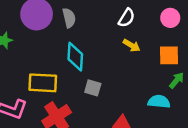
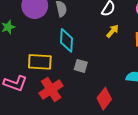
yellow arrow: (132, 45) -> (112, 31), turned -80

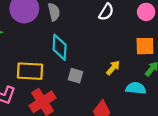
yellow arrow: (112, 31) -> (113, 68), moved

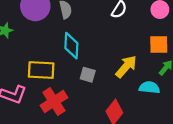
yellow arrow: (113, 68) -> (126, 67), size x1.5

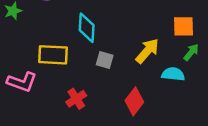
red cross: (54, 101) -> (76, 99), moved, size x0.7

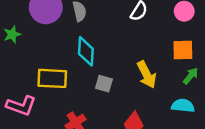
yellow arrow: (147, 51) -> (147, 75), turned 112
cyan semicircle: (173, 74) -> (183, 106), moved

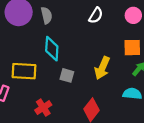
yellow arrow: (147, 75) -> (102, 68), turned 50

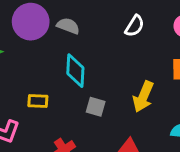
gray semicircle: (46, 15) -> (68, 26), turned -56
yellow rectangle: (24, 71) -> (38, 101), size x0.6

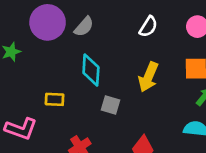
gray semicircle: (68, 26) -> (84, 27), turned 110
yellow arrow: (143, 97) -> (148, 77), moved

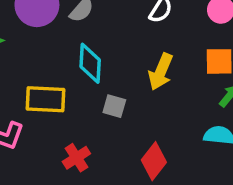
yellow rectangle: (55, 99) -> (46, 99), size x1.6

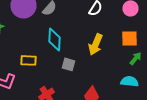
yellow rectangle: (46, 99) -> (28, 60), size x0.7

